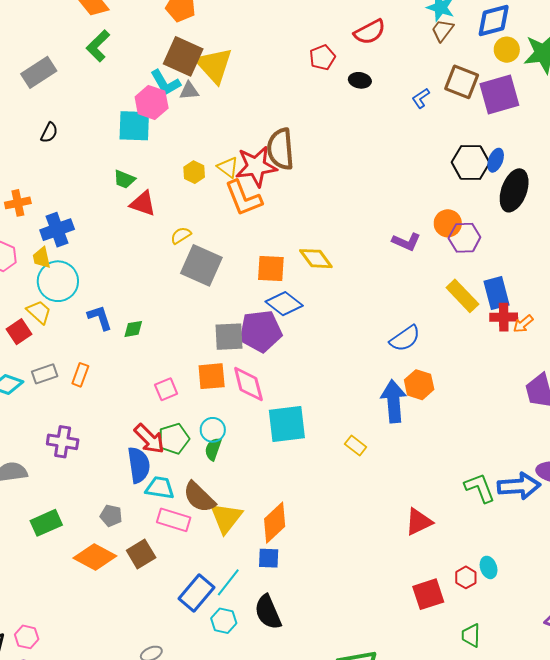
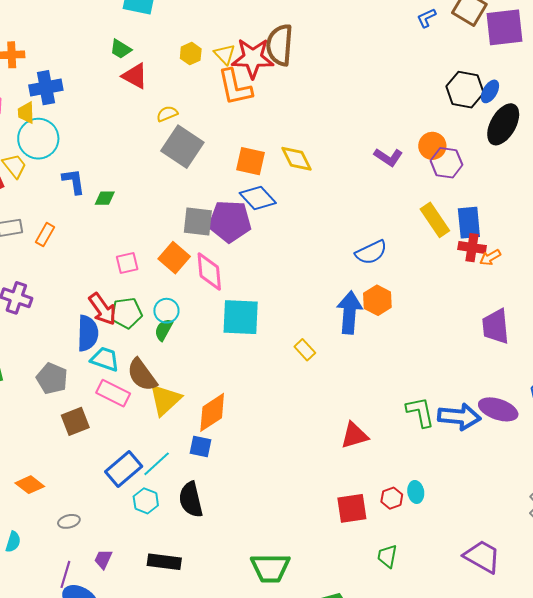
orange square: (212, 376) -> (174, 258), turned 36
gray pentagon: (111, 516) -> (52, 379), size x1.4
orange diamond: (95, 557) -> (30, 485), moved, size x0.7

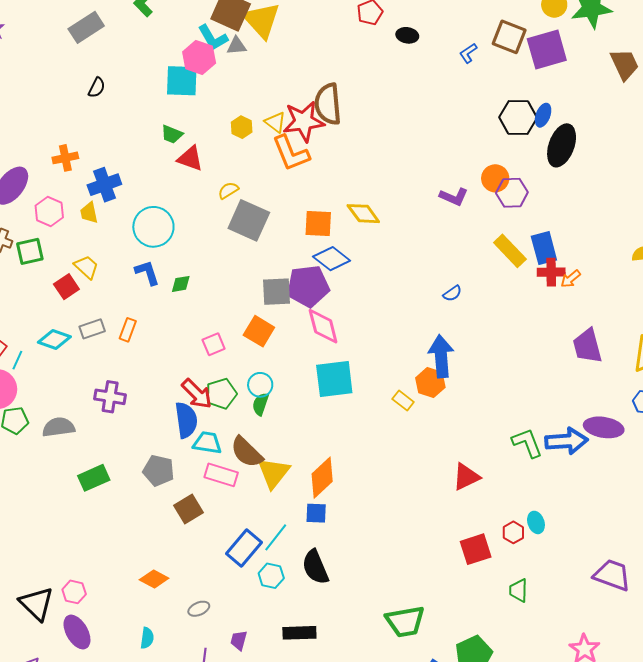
cyan circle: (38, 139) -> (153, 227), moved
blue semicircle: (371, 252) -> (452, 293), size x0.6
pink diamond: (209, 271) -> (323, 326), moved
orange hexagon: (377, 300) -> (430, 383), moved

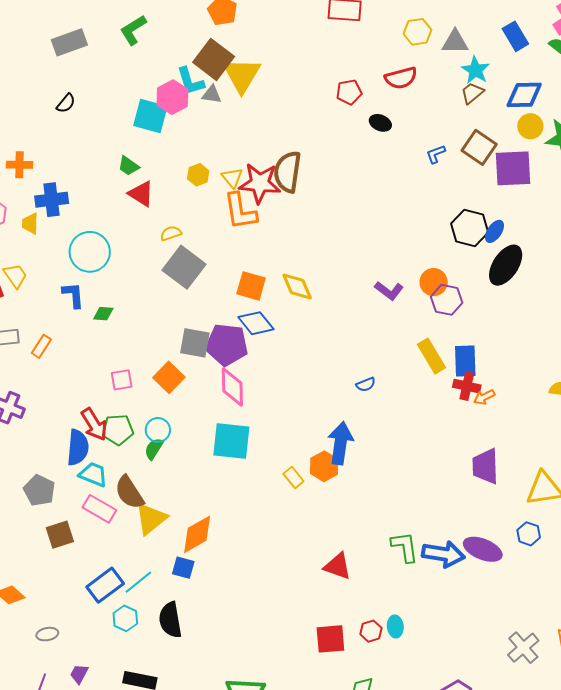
red triangle: (466, 477) -> (338, 566), turned 32

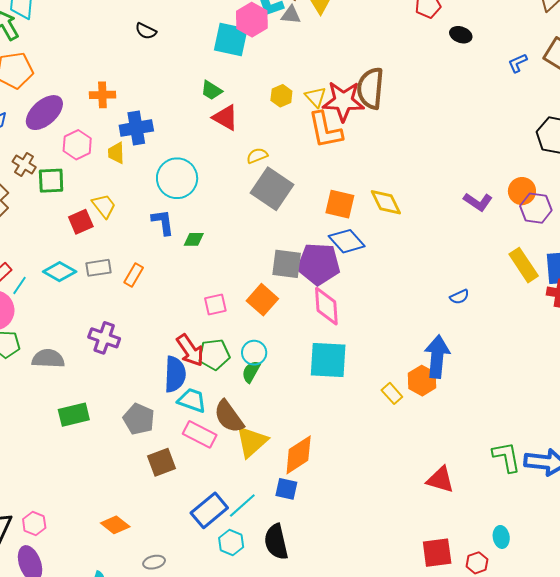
black semicircle: (66, 103) -> (146, 31), turned 80
red hexagon: (371, 631) -> (477, 563), moved

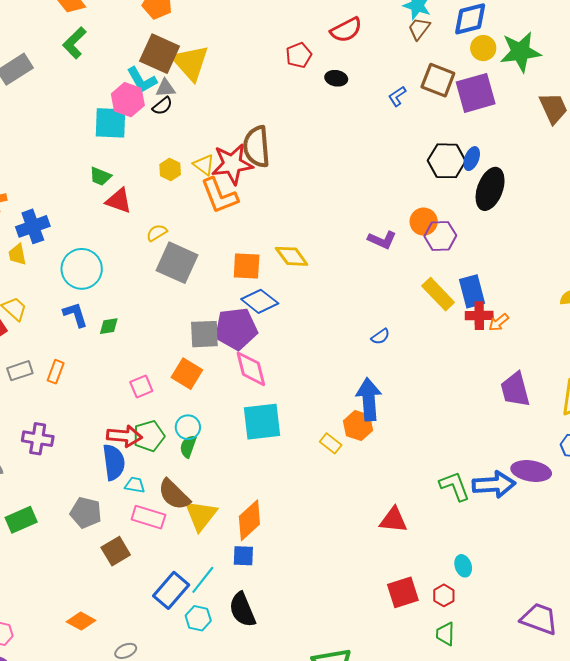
black semicircle: (146, 31) -> (162, 106), moved, turned -55
red arrow: (190, 350) -> (124, 436), turned -40
cyan trapezoid: (192, 400) -> (135, 485), size x0.7

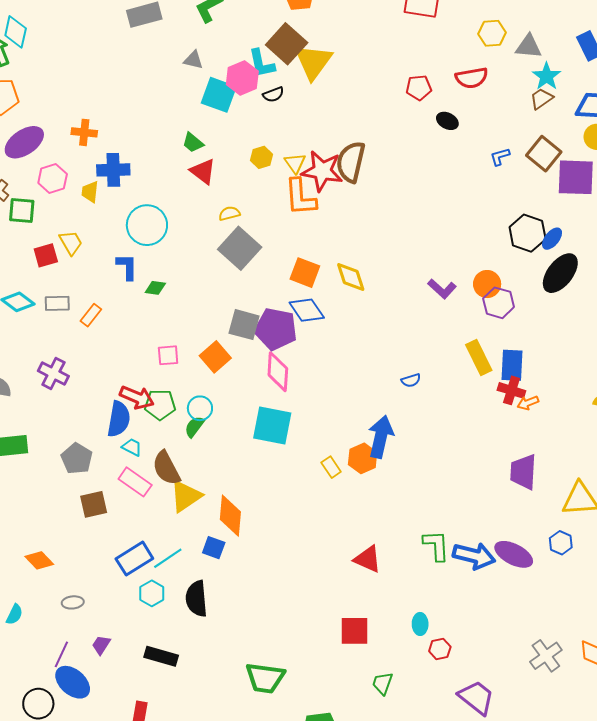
gray triangle: (165, 88) -> (193, 60), moved
orange diamond: (249, 520) -> (230, 516), turned -60
red hexagon: (444, 595) -> (440, 649), moved

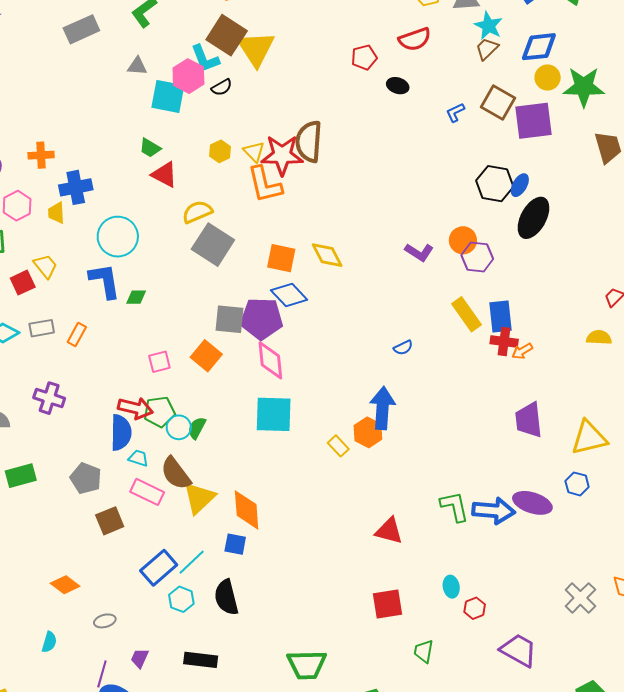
yellow semicircle: (229, 213) -> (197, 212), size x1.4
blue L-shape: (127, 267) -> (105, 281), size x1.4
cyan circle: (200, 408) -> (179, 427), moved

